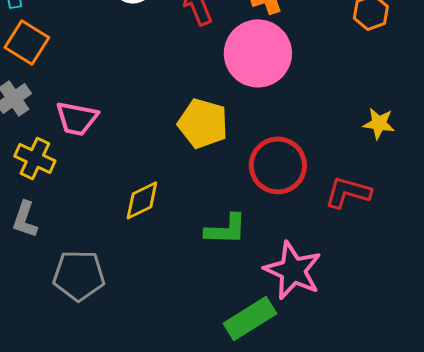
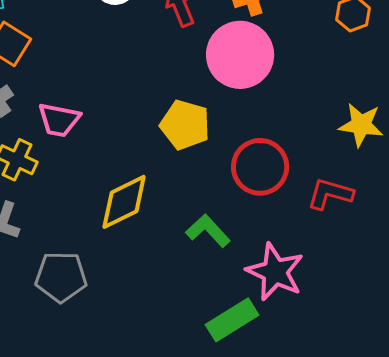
yellow star: (379, 123) -> (361, 125), size x1.4
yellow diamond: (142, 200) -> (124, 202), size x1.4
green L-shape: (226, 229) -> (208, 231), turned -135

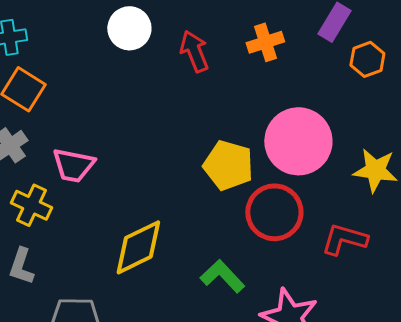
pink circle: (240, 55) -> (298, 141), moved
yellow pentagon: (185, 125) -> (228, 165), moved

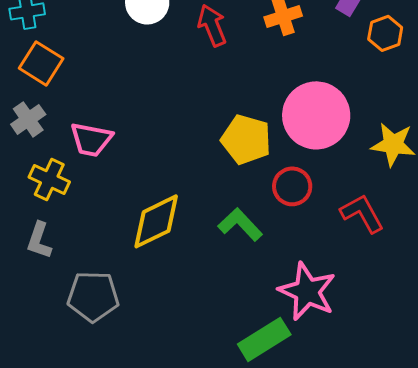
red circle: (274, 212) -> (292, 186), size x0.7
red L-shape: (344, 239) -> (362, 213), turned 45
green L-shape: (222, 276) -> (240, 224), moved

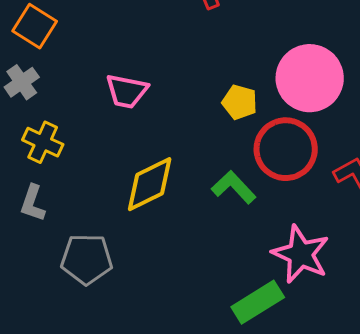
pink trapezoid: (91, 139) -> (127, 91), moved
yellow pentagon: (246, 139) -> (240, 102), size x0.7
red circle: (292, 186) -> (286, 149), size x1.6

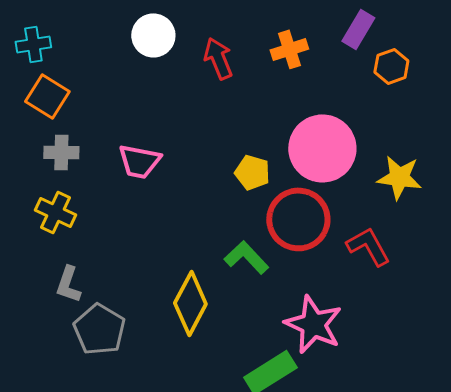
gray cross: (22, 82) -> (61, 152), moved, turned 36
yellow diamond: (150, 184) -> (190, 303), moved, turned -36
gray L-shape: (33, 203) -> (68, 284), moved
gray pentagon: (87, 259) -> (99, 329), turned 30

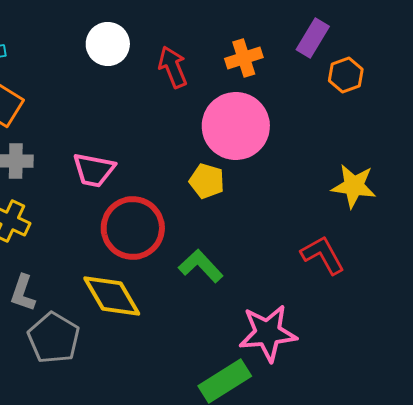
pink circle: (322, 148) -> (236, 126), moved
red circle: (298, 219) -> (133, 228), moved
yellow diamond: (190, 303) -> (112, 296), moved, turned -58
pink star: (313, 324) -> (268, 333), turned -30

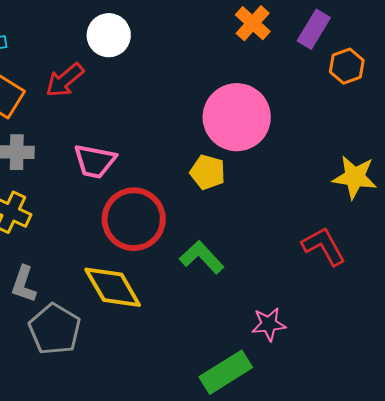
orange cross: (244, 58) -> (253, 23), moved, turned -30
red arrow: (173, 67) -> (65, 80), moved, turned -108
pink star: (268, 333) -> (269, 324), size x0.6

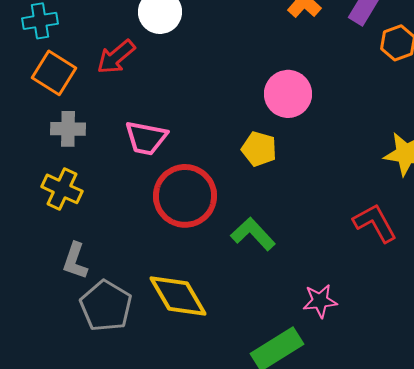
pink circle: (237, 117) -> (288, 94), size x0.7
yellow diamond: (113, 287) -> (178, 296), moved

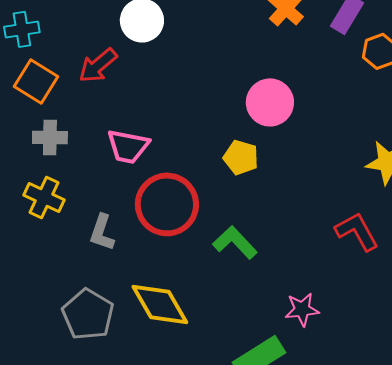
gray L-shape: (75, 261) -> (102, 232), moved

